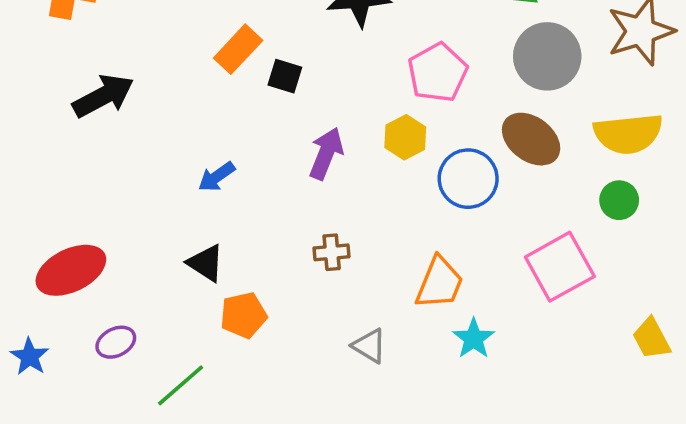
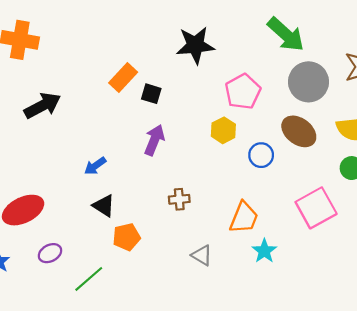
purple arrow: (326, 153) -> (154, 140), moved
blue arrow: (216, 177) -> (95, 166), moved
blue circle: (468, 179) -> (261, 155), size x0.7

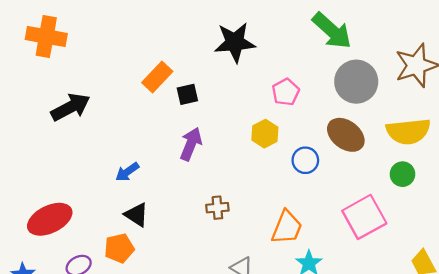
pink pentagon: (243, 92) -> (286, 92), size x0.7
black square: (151, 94) -> (187, 94), turned -30
orange pentagon: (126, 237) -> (119, 248), moved

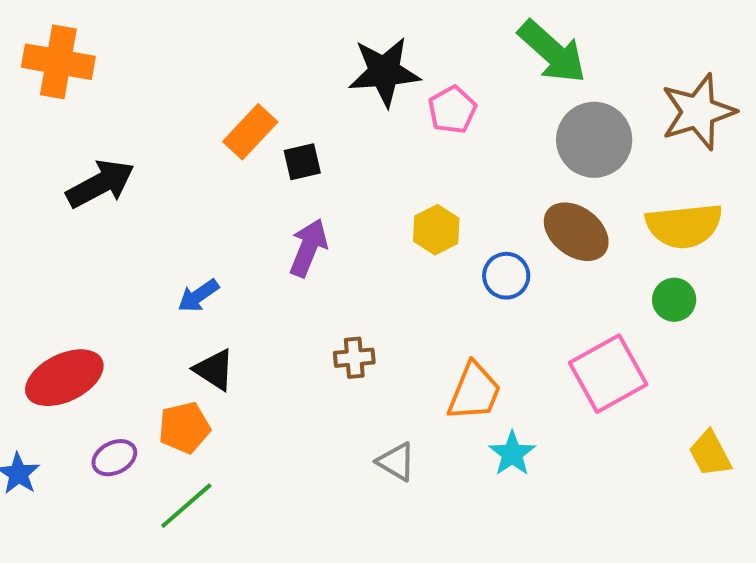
pink pentagon: (286, 92) -> (452, 110), moved

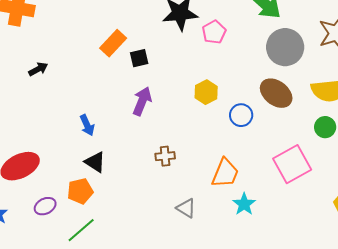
black arrow: (100, 184) -> (38, 69), size x0.6
blue arrow: (198, 296) -> (87, 125), turned -80

